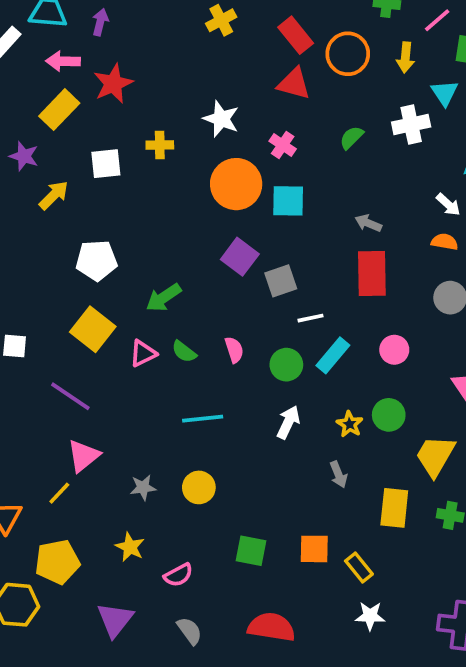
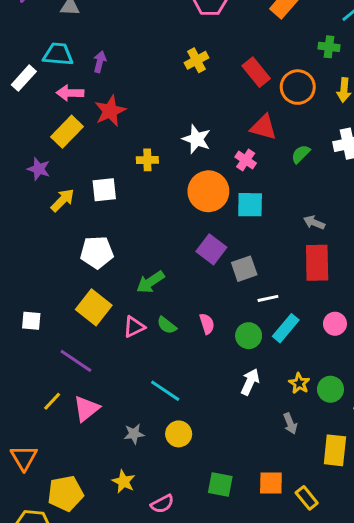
red triangle: (294, 84) -> (263, 127), moved
white square: (106, 164) -> (104, 190), moved
green circle: (389, 415) -> (330, 389), moved
cyan line: (203, 419) -> (165, 391), moved, turned 40
yellow line: (59, 493) -> (52, 401), moved

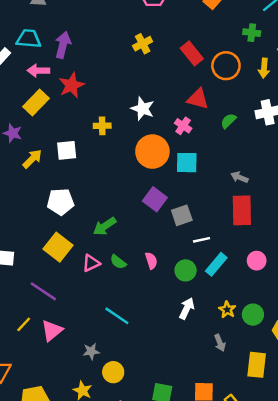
purple arrow: (100, 62) -> (63, 45), size x1.5
yellow circle: (179, 434) -> (113, 372), moved

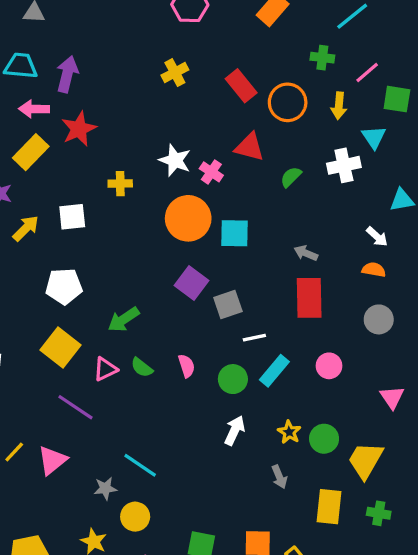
pink cross: (183, 126) -> (211, 172), moved
purple line: (43, 291) -> (75, 407), moved
cyan line: (117, 316) -> (140, 465), moved

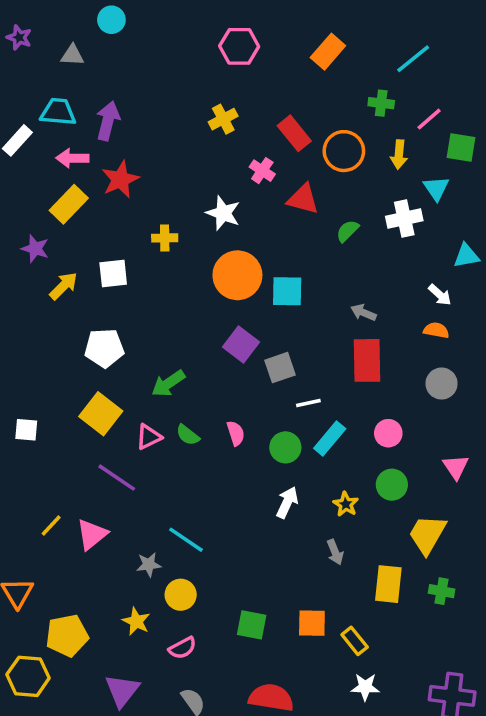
pink cross: (211, 172) -> (262, 171), moved
green circle: (324, 439) -> (392, 485), moved

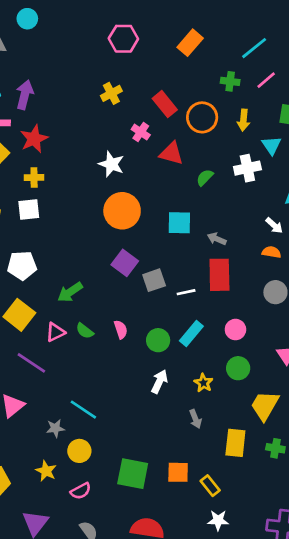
pink line: (429, 119) -> (266, 80), moved
yellow cross: (165, 238) -> (34, 177), moved
cyan square: (287, 291) -> (179, 223), moved
white line: (308, 403) -> (186, 292), moved
green square: (252, 625) -> (133, 474), size x1.4

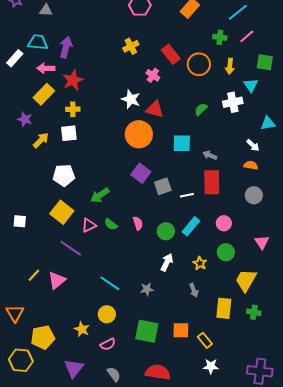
red triangle: (171, 153) -> (155, 109), moved
gray star: (55, 428) -> (147, 289), moved

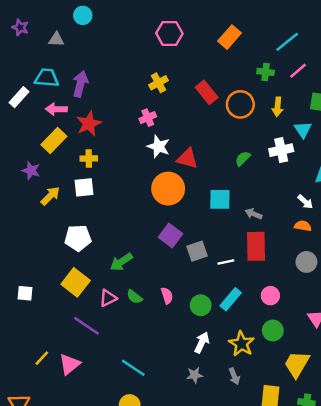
pink cross: (153, 75) -> (148, 118), moved, turned 32
yellow star: (200, 263) -> (242, 344), size x1.5
gray star: (147, 289) -> (195, 375), moved

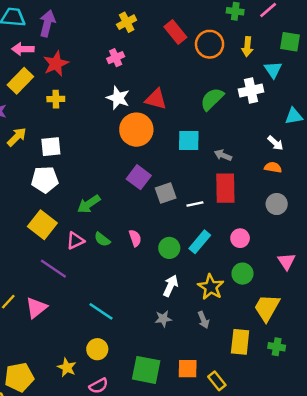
white star: (159, 146) -> (118, 98), moved
green semicircle: (243, 159) -> (212, 99), size x1.5
white square: (84, 187) -> (51, 147), moved

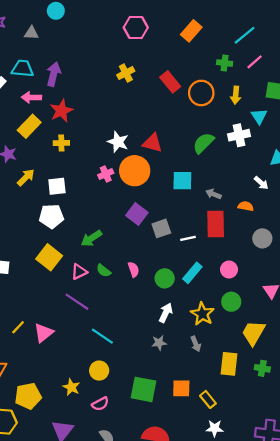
pink cross: (116, 58) -> (106, 174), moved
orange semicircle: (273, 167) -> (246, 206), moved
purple line: (53, 269) -> (77, 302), moved

